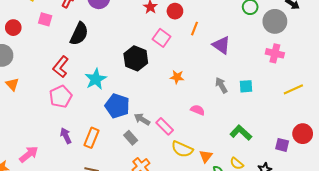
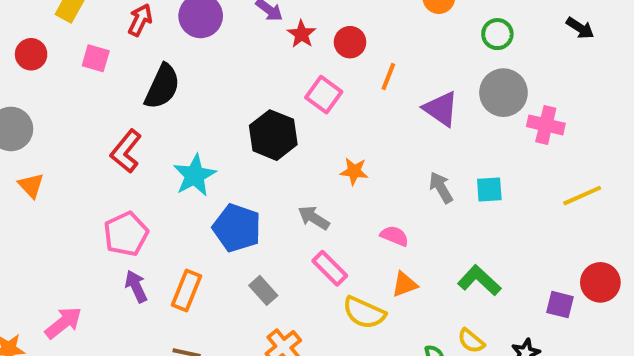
gray circle: (275, 21) -> (503, 93), moved
red circle: (13, 28) -> (31, 54), moved
pink pentagon: (61, 97) -> (126, 234), moved
gray arrow: (142, 119) -> (314, 218), moved
orange triangle: (206, 156) -> (405, 284), moved, turned 32

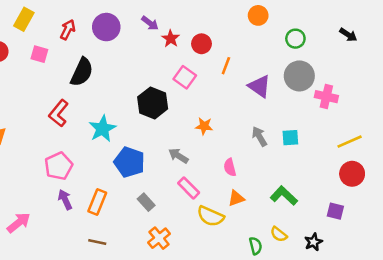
pink semicircle: (394, 236) -> (230, 167), turned -126
red circle: (600, 282) -> (352, 174), moved

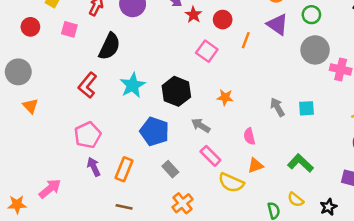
purple triangle: (259, 86) -> (277, 24), moved
black hexagon: (153, 103) -> (176, 91), moved
cyan star: (102, 129) -> (133, 85), moved

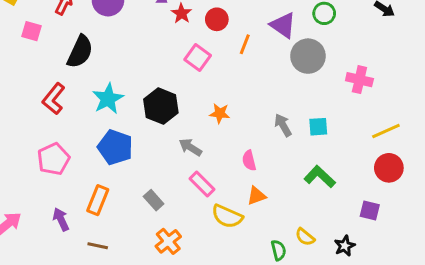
gray circle: (315, 50) -> (308, 56), moved
blue pentagon: (154, 131) -> (115, 147), moved
green L-shape: (300, 163) -> (320, 177), moved
purple arrow: (94, 167) -> (61, 219), moved

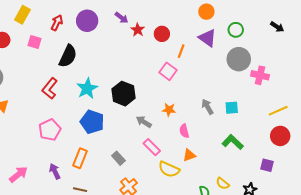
gray circle: (308, 56) -> (239, 59), moved
pink square: (198, 58) -> (168, 71), moved
orange star: (220, 113) -> (169, 110), moved

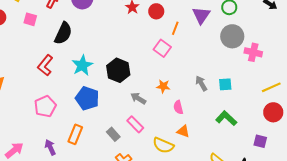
purple triangle: (207, 38) -> (201, 15), turned 30
pink rectangle: (152, 147) -> (135, 124), moved
orange triangle: (189, 155) -> (183, 131), turned 40

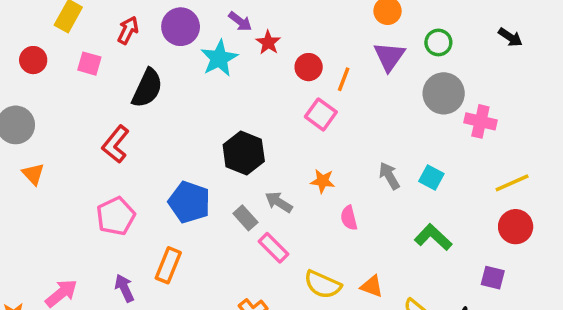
red circle: (156, 11) -> (309, 67), moved
cyan star: (82, 65) -> (219, 58), moved
cyan square: (225, 84) -> (431, 178), turned 32
orange triangle: (183, 131) -> (372, 286), moved
gray rectangle: (113, 134) -> (245, 218), moved

